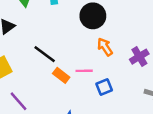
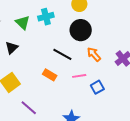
black line: (45, 54) -> (62, 54), moved
orange rectangle: (61, 75) -> (50, 75), moved

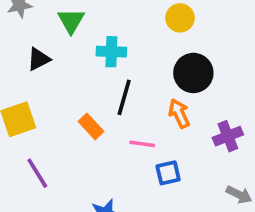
cyan cross: (46, 17) -> (111, 52), moved
black circle: (81, 30) -> (193, 73), moved
black line: (62, 54) -> (124, 97), turned 60

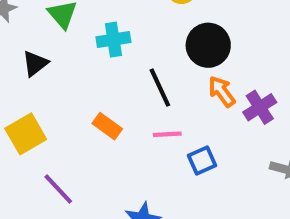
black line: (124, 97) -> (160, 88), moved, turned -30
orange arrow: (179, 113) -> (222, 91), moved

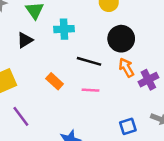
black triangle: (35, 63) -> (25, 40), moved
black line: (160, 88) -> (89, 61), turned -55
blue square: (202, 161) -> (128, 126), moved

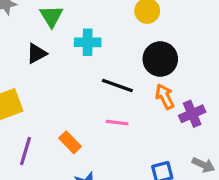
orange rectangle: (55, 81) -> (70, 142), moved
purple line: (21, 116) -> (26, 151), turned 50

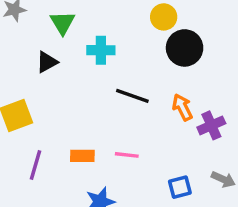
black circle: (160, 59) -> (185, 48), moved
pink line: (117, 123) -> (127, 155), moved
orange rectangle: (70, 142) -> (82, 156), turned -45

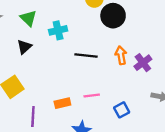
orange arrow: (182, 107) -> (121, 55), turned 30
blue square: (180, 187) -> (122, 110), moved

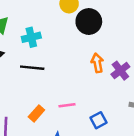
black line: (86, 56) -> (32, 68), moved
orange rectangle: (62, 103) -> (36, 113), turned -35

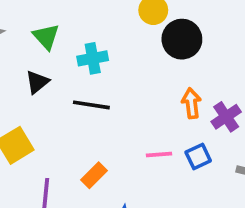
pink line: (67, 105) -> (159, 154), moved
blue square: (98, 120) -> (198, 156), moved

